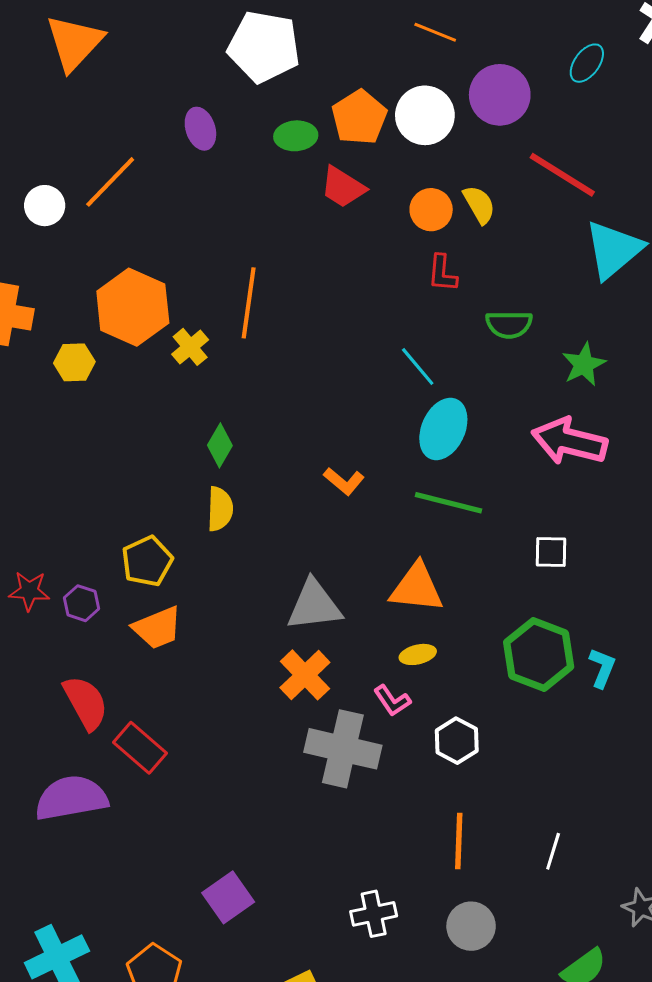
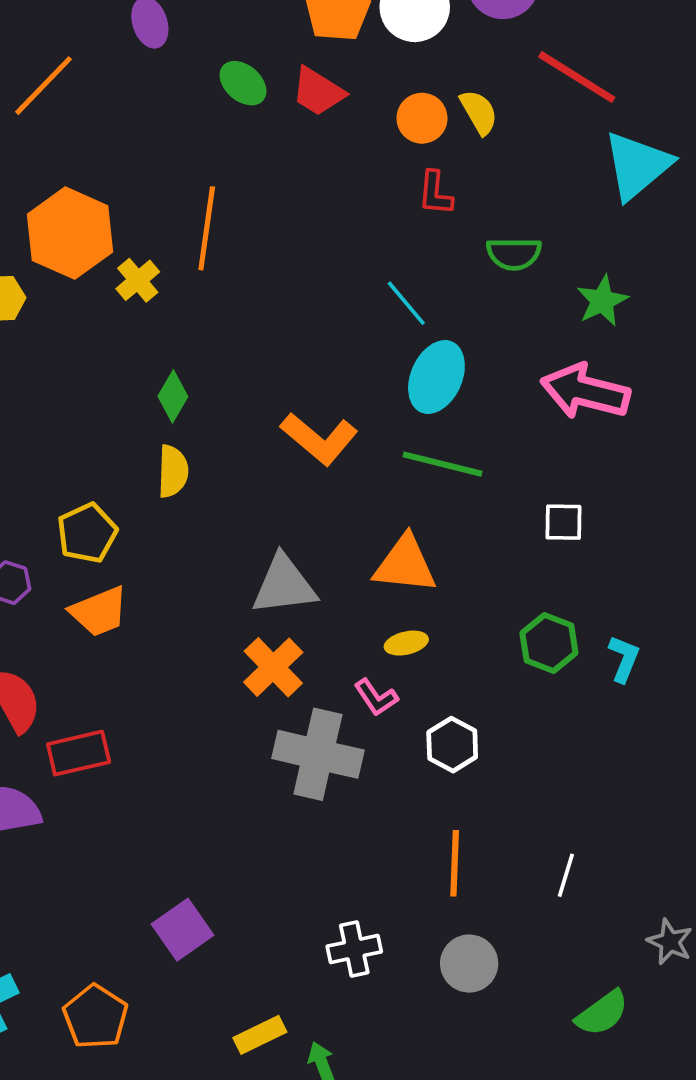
green ellipse: (296, 136) -> (243, 83), moved, turned 45
orange L-shape: (344, 481) -> (319, 439), size x1.6
green hexagon: (539, 654) -> (549, 643), size x0.7
red rectangle: (140, 748) -> (79, 753), turned -54

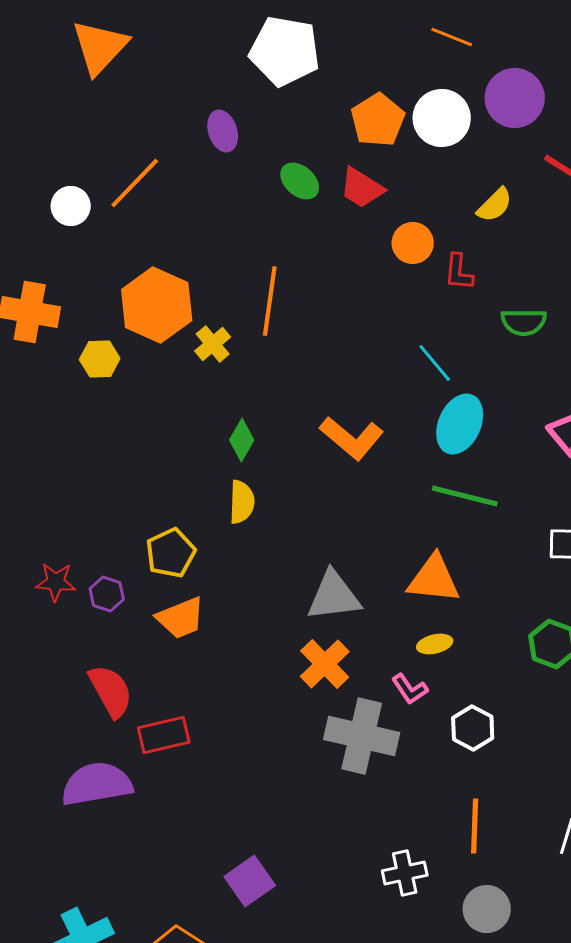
yellow semicircle: (479, 112) -> (495, 205), turned 75
orange circle: (422, 118) -> (413, 243), moved
orange L-shape: (319, 439) -> (352, 438), moved
white cross: (354, 949) -> (405, 873), moved

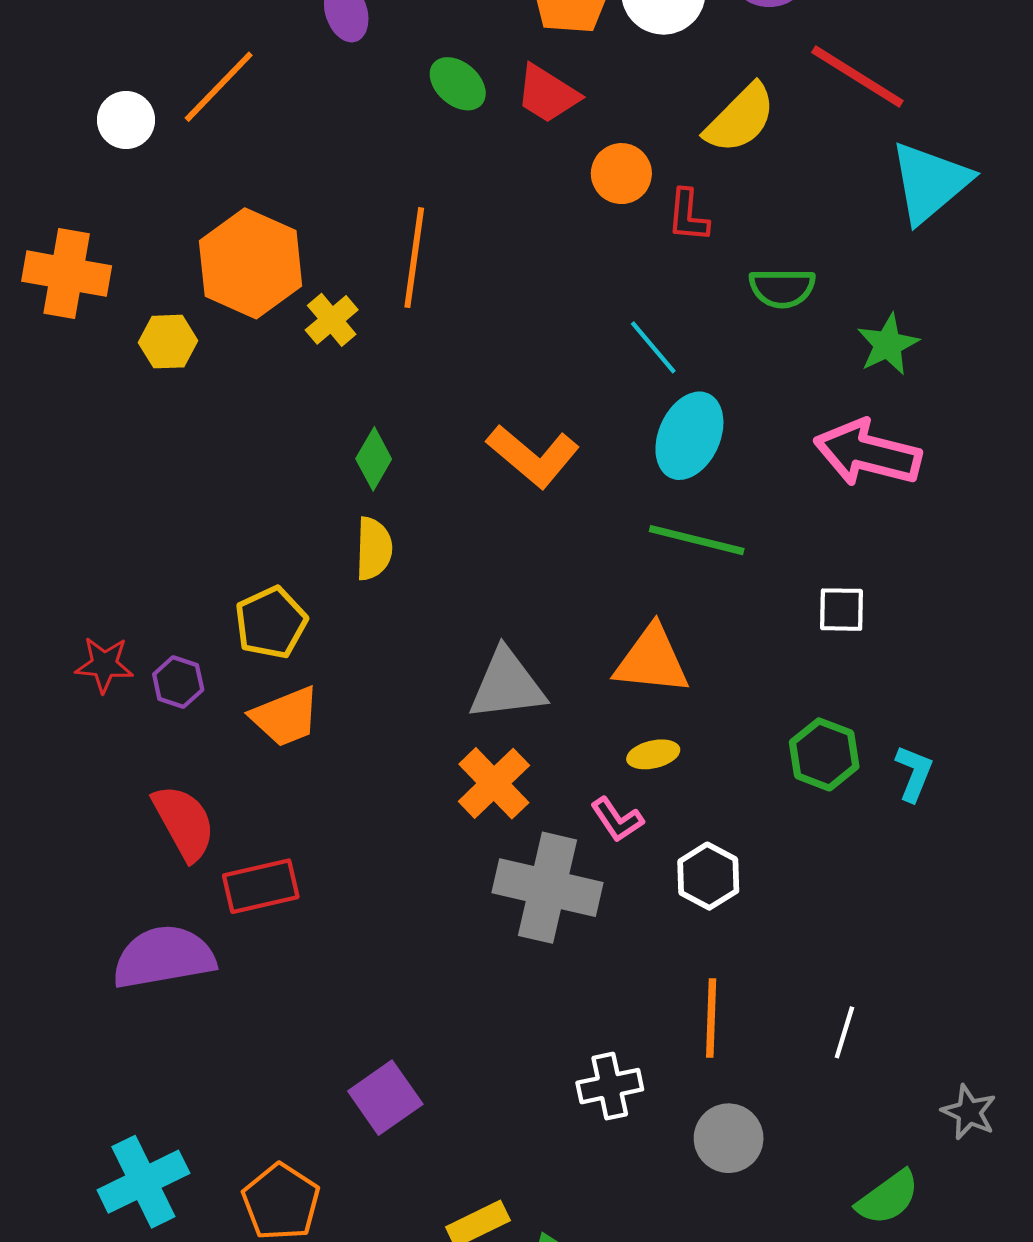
yellow semicircle: (495, 205) -> (740, 119), size x1.4

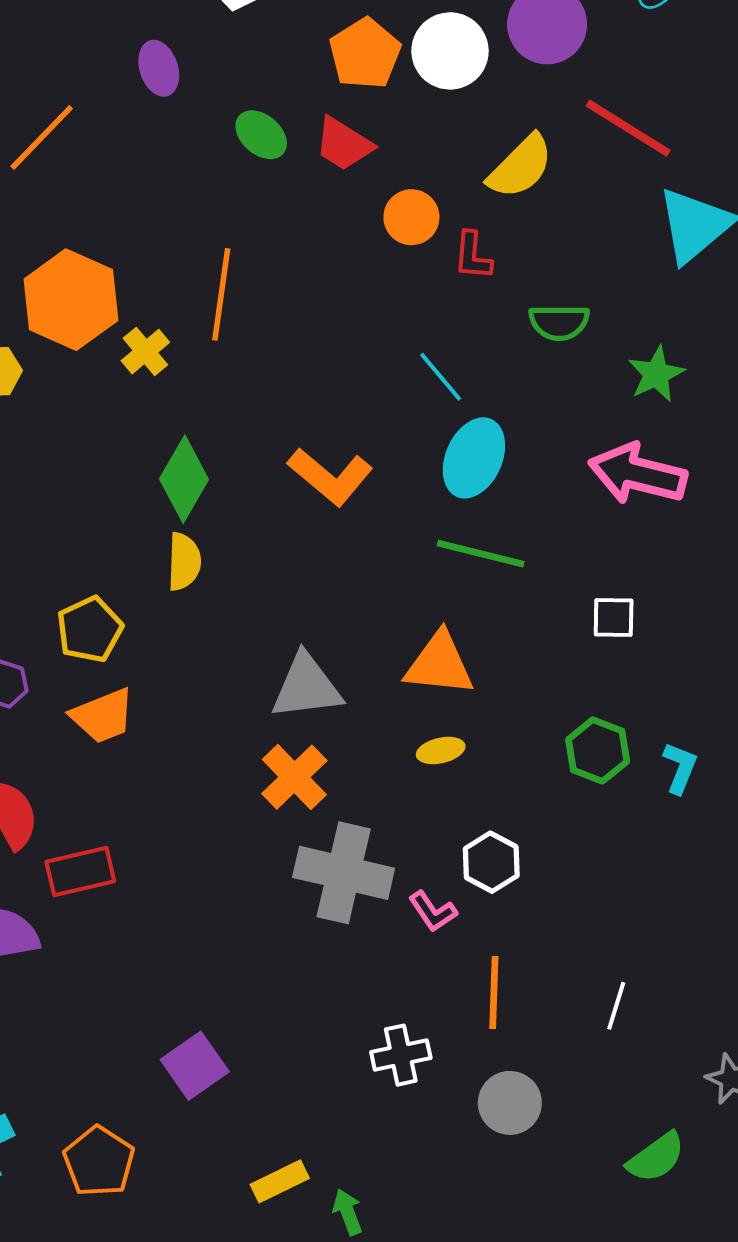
green diamond: (374, 459) -> (184, 479), size x1.5
pink L-shape: (617, 820) -> (433, 911), moved

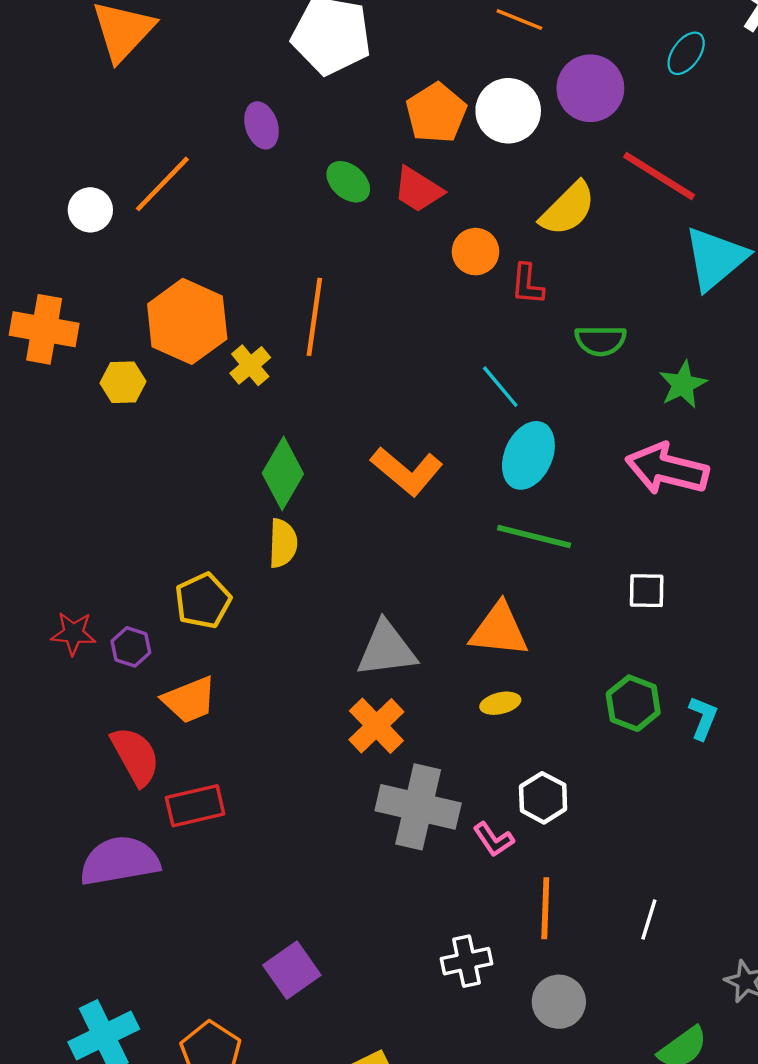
orange trapezoid: (103, 716) -> (189, 700), moved

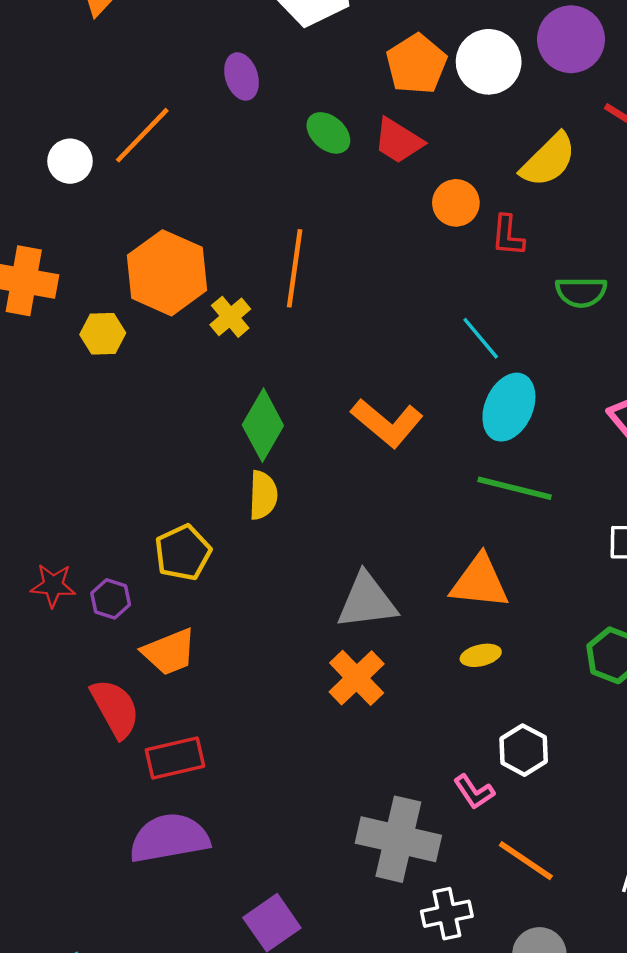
gray cross: (418, 807) -> (398, 839), moved
purple semicircle: (120, 861) -> (169, 838), moved
orange line: (545, 908) -> (526, 861), turned -58

